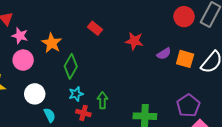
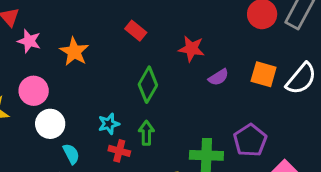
purple semicircle: (164, 54) -> (218, 77), moved
pink circle: (23, 60) -> (34, 91), moved
green diamond: (71, 66) -> (148, 85), moved
purple pentagon: (188, 106) -> (250, 140), moved

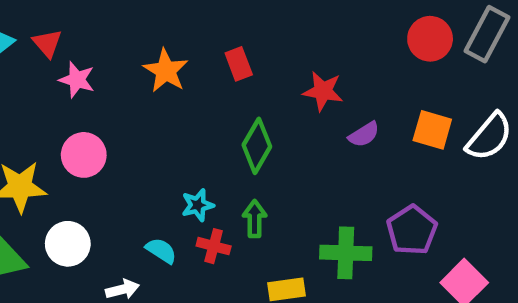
red rectangle: (136, 31) -> (239, 64), turned 30
orange star: (74, 52) -> (166, 71), moved
white circle: (50, 124) -> (68, 244), moved
cyan semicircle: (71, 154) -> (161, 251), moved, turned -30

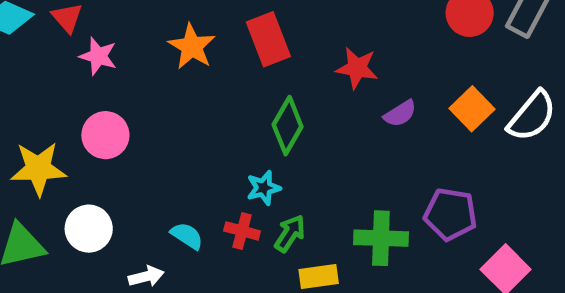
red rectangle: (239, 64) -> (268, 39), size x1.5
orange square: (432, 130) -> (472, 109), turned 30
cyan star: (198, 205) -> (264, 188), moved
green arrow: (255, 219) -> (290, 233), moved, turned 33
purple pentagon: (412, 230) -> (450, 214), turned -30

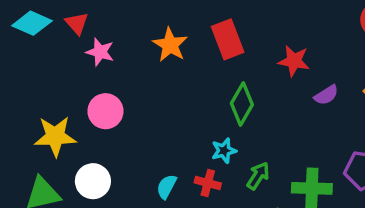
green arrow: (290, 233) -> (258, 176), moved
cyan semicircle: (187, 236) -> (167, 187), turned -95

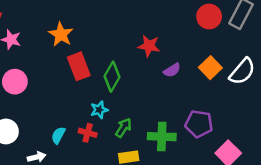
red rectangle: (228, 39) -> (79, 66), moved

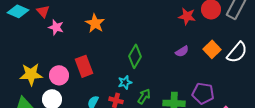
red star: (149, 46) -> (187, 16), moved
red rectangle: (79, 66) -> (84, 66), moved
pink circle: (15, 82) -> (59, 75), moved

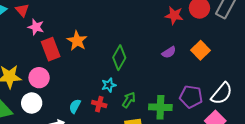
orange star: (95, 23) -> (77, 41), moved
white semicircle: (237, 52) -> (222, 94), moved
red rectangle: (84, 66) -> (51, 49), moved

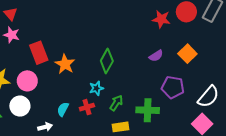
pink star: (36, 27) -> (12, 35), moved
orange star: (77, 41) -> (65, 64), moved
purple pentagon: (191, 97) -> (173, 87), moved
red cross: (99, 104) -> (87, 107), turned -32

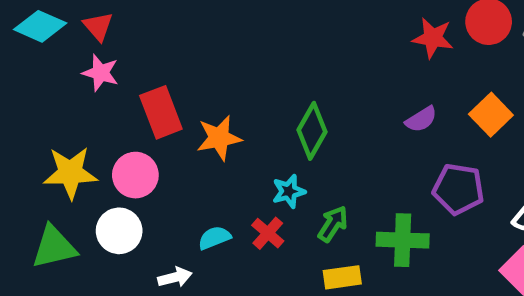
orange star: (65, 64) -> (219, 138), turned 30
red cross: (87, 107) -> (268, 233), turned -32
cyan semicircle: (63, 109) -> (214, 238), turned 40

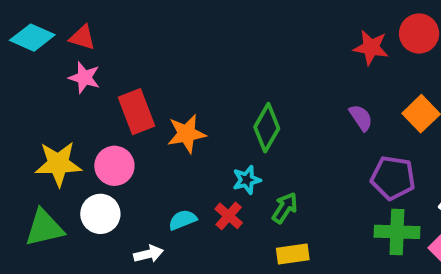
red triangle: (98, 26) -> (82, 38), turned -32
purple semicircle: (421, 119) -> (361, 118), turned -92
green cross: (403, 240) -> (397, 232), moved

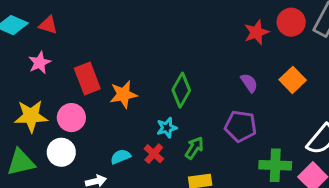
red star: (371, 48) -> (256, 32), turned -30
pink star: (84, 78) -> (40, 63), moved, turned 30
purple pentagon: (393, 178) -> (241, 126), moved

